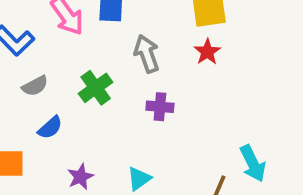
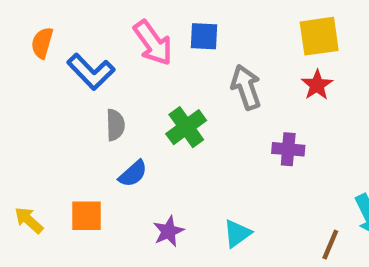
gray semicircle: (35, 86) -> (115, 125), turned -64
purple cross: (160, 107) -> (288, 149), moved

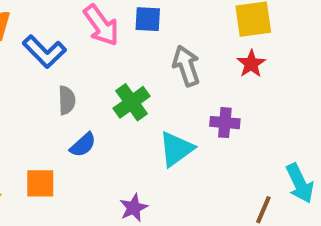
purple star: (168, 231) -> (134, 208), moved
cyan triangle: (237, 233) -> (176, 149), moved, size x1.4

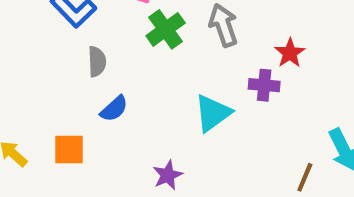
red star: (251, 64) -> (290, 53), moved
green cross: (132, 102) -> (166, 29), moved

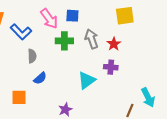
green cross: (166, 29) -> (64, 41), turned 36
red star: (290, 53) -> (114, 44), moved

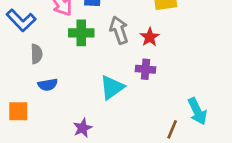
blue semicircle: (40, 78) -> (48, 85), turned 32

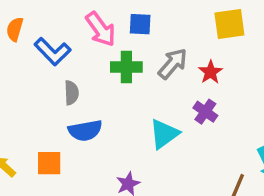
gray arrow: (119, 30) -> (173, 64), turned 60
purple cross: (146, 69) -> (205, 112), turned 30
blue semicircle: (48, 85) -> (85, 131), size x1.4

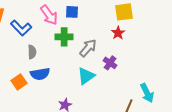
gray arrow: (173, 64) -> (88, 48), moved
red star: (211, 72) -> (118, 33), moved
orange square: (49, 163) -> (19, 82), moved, turned -35

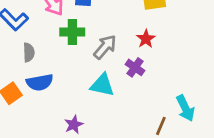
red star: (118, 33) -> (146, 39), moved
cyan triangle: (86, 76) -> (102, 85), turned 48

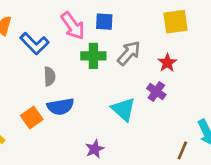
gray arrow: (105, 47) -> (129, 53), moved
cyan triangle: (102, 85) -> (123, 109), turned 30

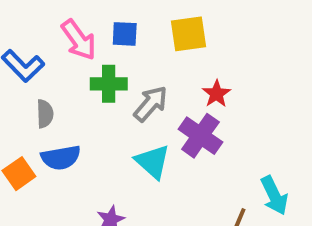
yellow square: (176, 22) -> (189, 34), moved
gray arrow: (129, 53) -> (151, 104), moved
purple cross: (156, 91) -> (200, 136), size x1.5

